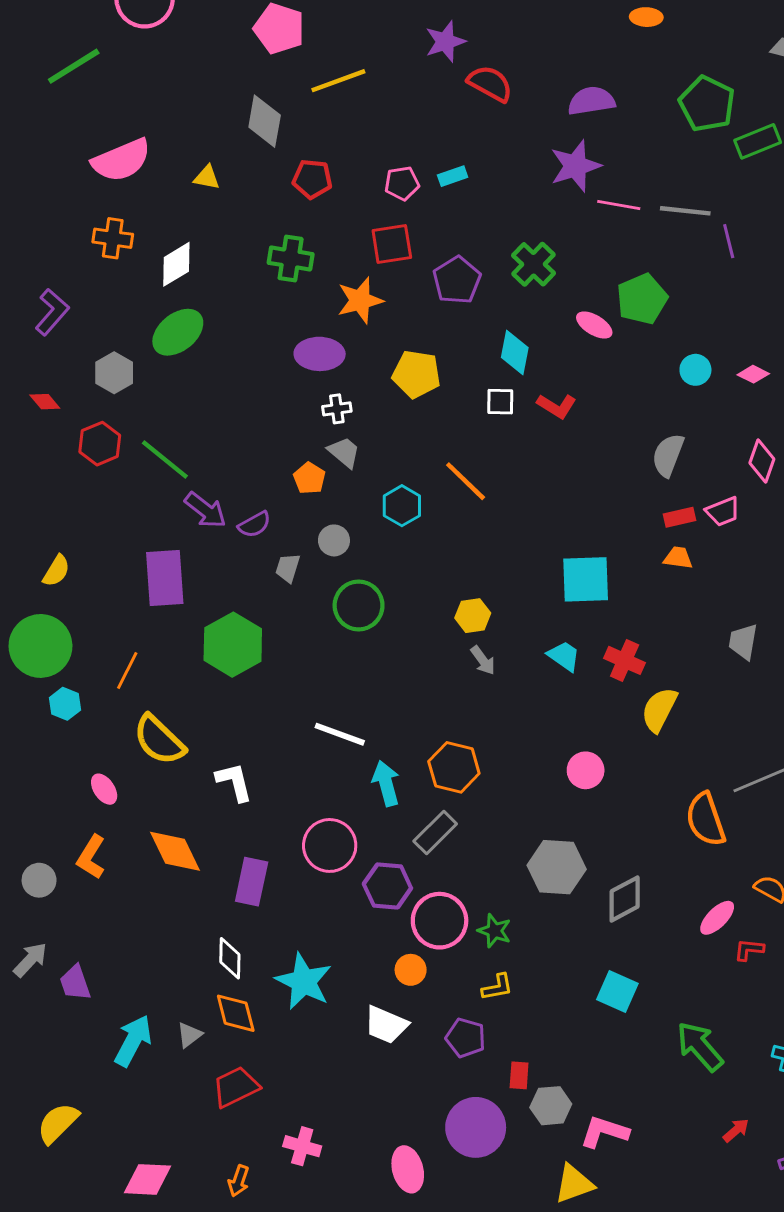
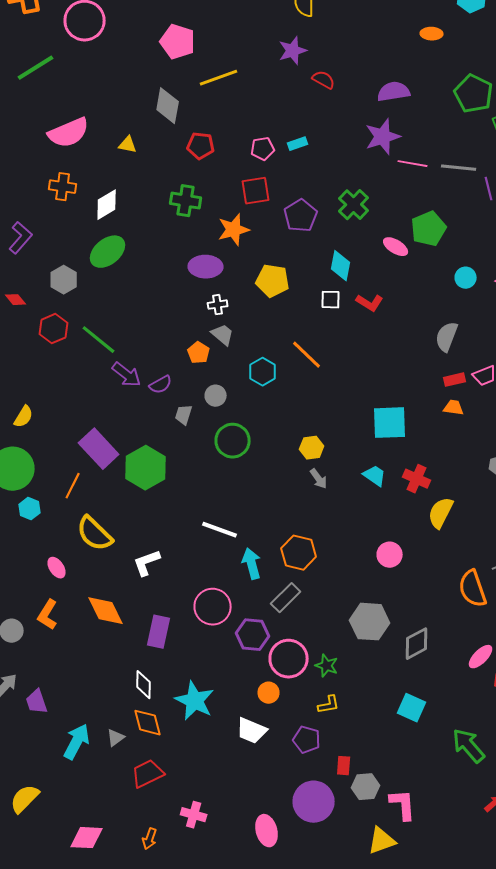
red semicircle: (490, 84) -> (324, 80), size x0.7
purple rectangle: (165, 578) -> (99, 449), moved, turned -39
white L-shape: (234, 782) -> (147, 563), turned -96
pink L-shape: (604, 1132) -> (403, 805), turned 68

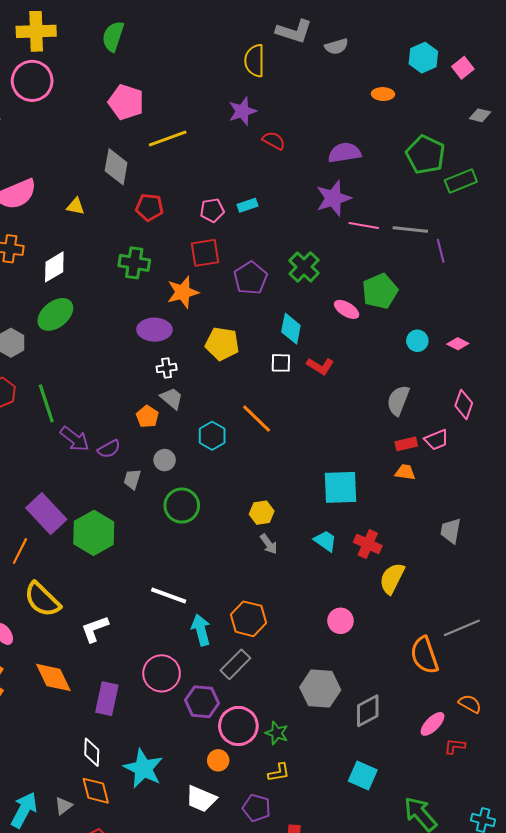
green line: (99, 340) -> (46, 403), turned 33

